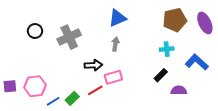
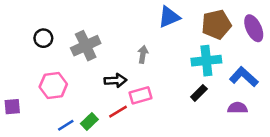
blue triangle: (117, 18) -> (169, 17), moved
cyan cross: (167, 49) -> (206, 61), size x1.6
pink hexagon: (35, 86) -> (53, 85), moved
purple semicircle: (179, 90) -> (238, 108), moved

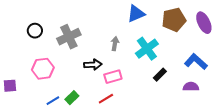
cyan cross: (206, 61) -> (147, 49), moved, turned -30
red line: (118, 112) -> (106, 99), moved

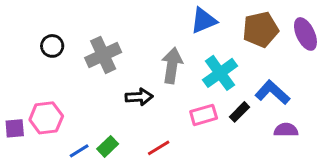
gray arrow: (115, 44) -> (172, 65), size x1.6
blue L-shape: (196, 62) -> (272, 92), moved
pink hexagon: (43, 69) -> (46, 118), moved
pink rectangle: (113, 77) -> (204, 115), moved

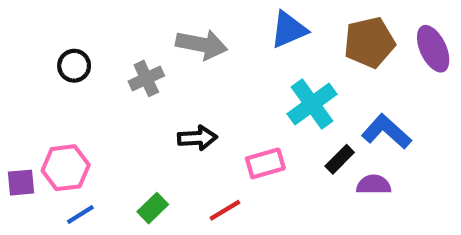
gray cross: (103, 55) -> (146, 78), size x0.7
gray arrow: (172, 65) -> (202, 44), moved, turned 92
pink rectangle: (204, 115) -> (265, 163), moved
purple semicircle: (286, 130) -> (374, 185), moved
blue line: (79, 151) -> (80, 214), moved

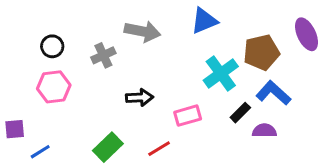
brown pentagon: (369, 42) -> (261, 52), moved
pink hexagon: (66, 168) -> (54, 87), moved
green rectangle: (153, 208) -> (108, 147), size x1.4
blue line: (80, 214) -> (40, 152), moved

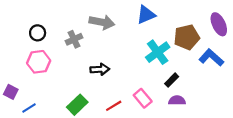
blue L-shape: (273, 93) -> (211, 58), moved
pink rectangle: (188, 116) -> (143, 98), moved, turned 66
purple square: (15, 129) -> (11, 92), turned 32
purple semicircle: (264, 131) -> (177, 100), moved

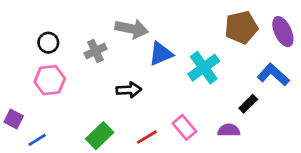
blue triangle: (146, 15) -> (161, 54), moved
brown pentagon: (187, 37) -> (241, 27), moved
black rectangle: (172, 80) -> (248, 104), moved

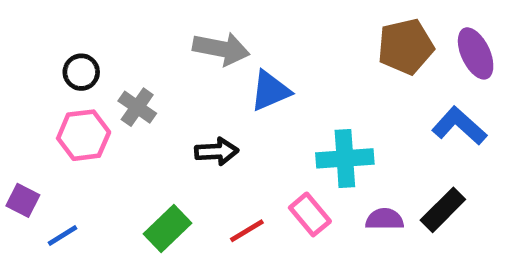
gray cross: (95, 51) -> (137, 107), moved, turned -30
cyan cross: (204, 68) -> (345, 158), moved, turned 32
black rectangle: (248, 104) -> (443, 210), moved, size x1.4

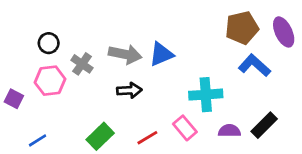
gray arrow: (221, 49) -> (125, 54), moved
blue L-shape: (459, 126) -> (254, 65), moved
purple square: (23, 200) -> (14, 99), moved

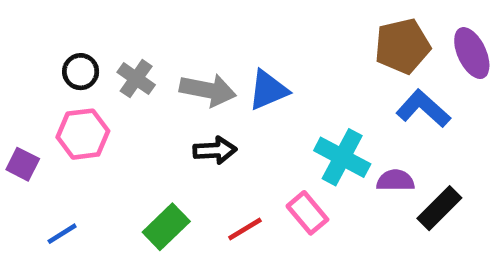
gray cross: (82, 64) -> (136, 79), moved
cyan cross: (206, 95) -> (342, 157), turned 32
purple semicircle: (229, 131) -> (395, 180), moved

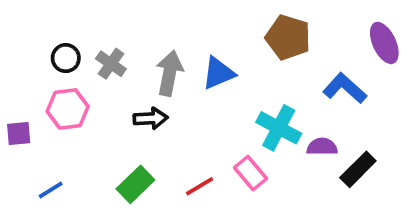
brown pentagon: (402, 46) -> (288, 37), moved, turned 30
gray arrow: (208, 90) -> (169, 73), turned -90
black arrow: (215, 150) -> (151, 118), moved
purple square: (23, 164) -> (19, 133), turned -32

